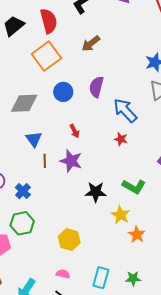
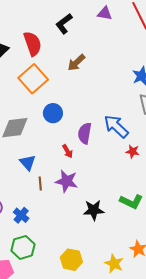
purple semicircle: (96, 87) -> (85, 133), moved
red star: (121, 139) -> (133, 151), moved
yellow star: (121, 215) -> (114, 264), moved

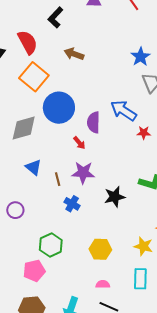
brown arrow: (76, 63) -> (74, 54), turned 72
blue circle: (53, 113) -> (59, 108), size x1.6
blue triangle: (28, 163) -> (33, 167), moved
blue cross: (21, 215) -> (72, 204), moved

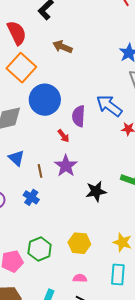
purple star: (83, 173) -> (66, 166), turned 30
blue cross: (72, 204) -> (31, 197), moved
green hexagon: (51, 245) -> (40, 249), moved

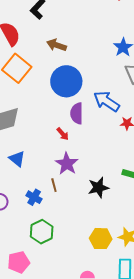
blue circle: (45, 100) -> (66, 81), moved
brown line: (40, 171) -> (54, 185), moved
yellow hexagon: (79, 243) -> (101, 239), moved
green hexagon: (40, 249) -> (42, 232), moved

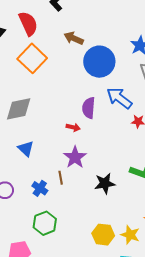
blue circle: (66, 81) -> (99, 62), moved
red arrow: (63, 134) -> (73, 127), turned -40

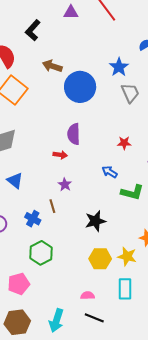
blue arrow: (119, 98) -> (110, 172), moved, size x0.6
purple star: (75, 157) -> (65, 184), size x0.6
black star: (105, 183) -> (96, 221), moved

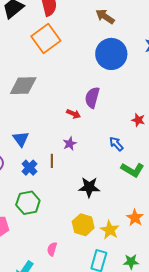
brown arrow: (52, 66) -> (105, 17), moved
blue triangle: (15, 181) -> (21, 139), moved
pink semicircle: (88, 296) -> (52, 249), moved, turned -88

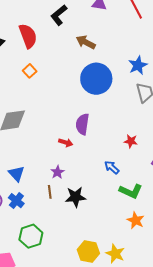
orange square: (46, 39) -> (30, 71), size x0.5
purple star: (70, 144) -> (57, 172), moved
blue cross: (29, 168) -> (16, 201), moved
black star: (89, 187) -> (76, 197), moved
orange star: (135, 218) -> (136, 220), moved

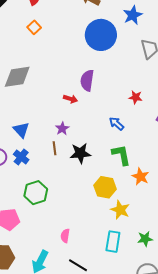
blue star: (138, 65) -> (133, 15), moved
green L-shape: (131, 191) -> (121, 155), moved, turned -125
yellow hexagon: (88, 251) -> (105, 187), moved

